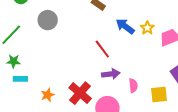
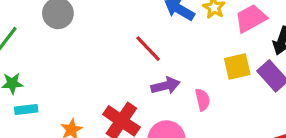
yellow square: (159, 94) -> (237, 66), moved

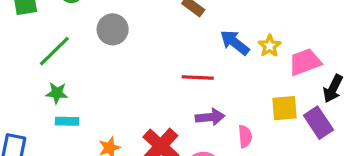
red line: (148, 49) -> (198, 78), turned -52

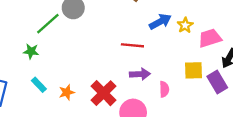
blue arrow: (235, 43) -> (160, 22), turned 110
green line: (54, 51) -> (48, 24), moved
cyan rectangle: (67, 121) -> (39, 85), moved, turned 42

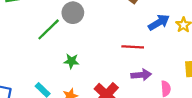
green star: (31, 51) -> (71, 61), moved

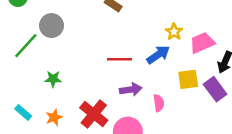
blue arrow: (159, 22) -> (158, 55), moved

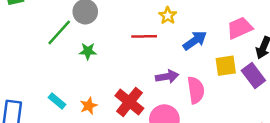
yellow star: (174, 32) -> (168, 16), moved
red line: (120, 59) -> (144, 36), moved
green star: (53, 79) -> (88, 51), moved
pink semicircle: (159, 103) -> (196, 90), size x1.5

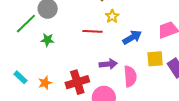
red cross: (129, 102) -> (77, 82), turned 30

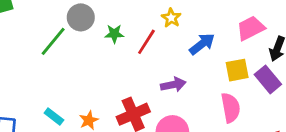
red line: (93, 31) -> (146, 42), turned -54
green star: (47, 40) -> (114, 34), moved
pink semicircle: (130, 76) -> (231, 108), moved

